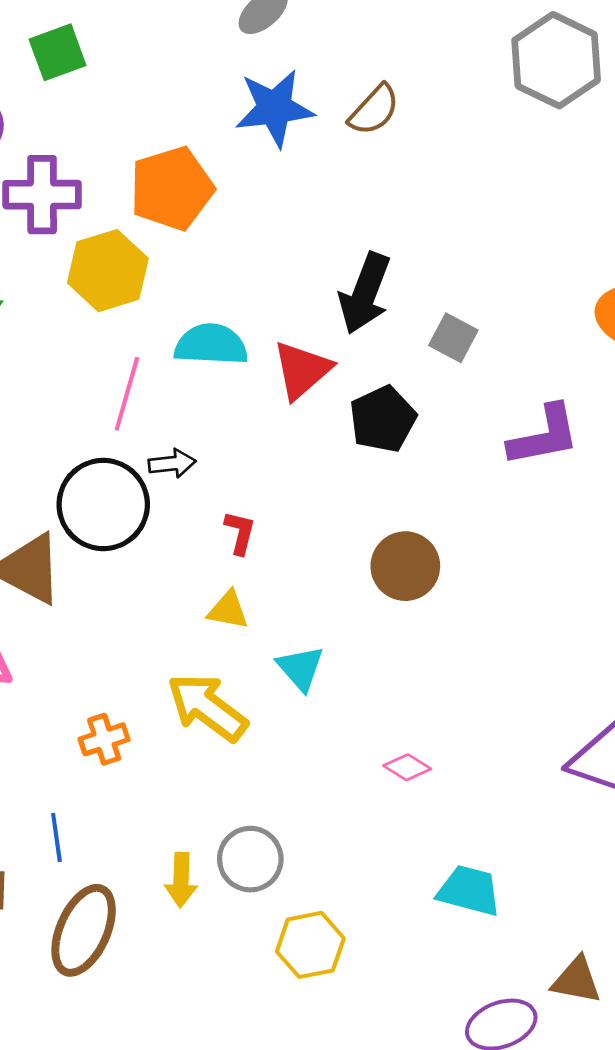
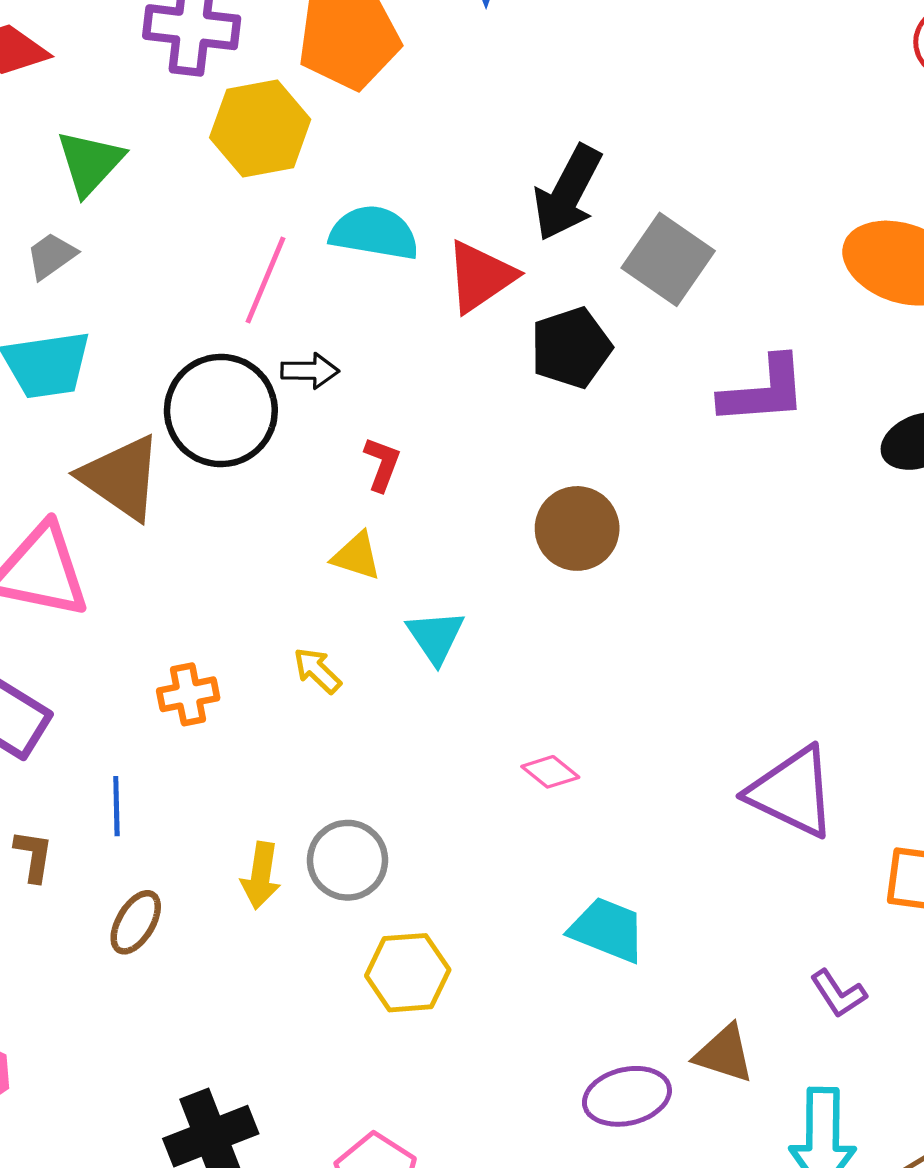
gray square: (453, 338) -> (668, 259), size x1.5
yellow arrow: (207, 707) -> (317, 671), size x0.5
brown ellipse: (84, 930) -> (136, 922), size x0.6

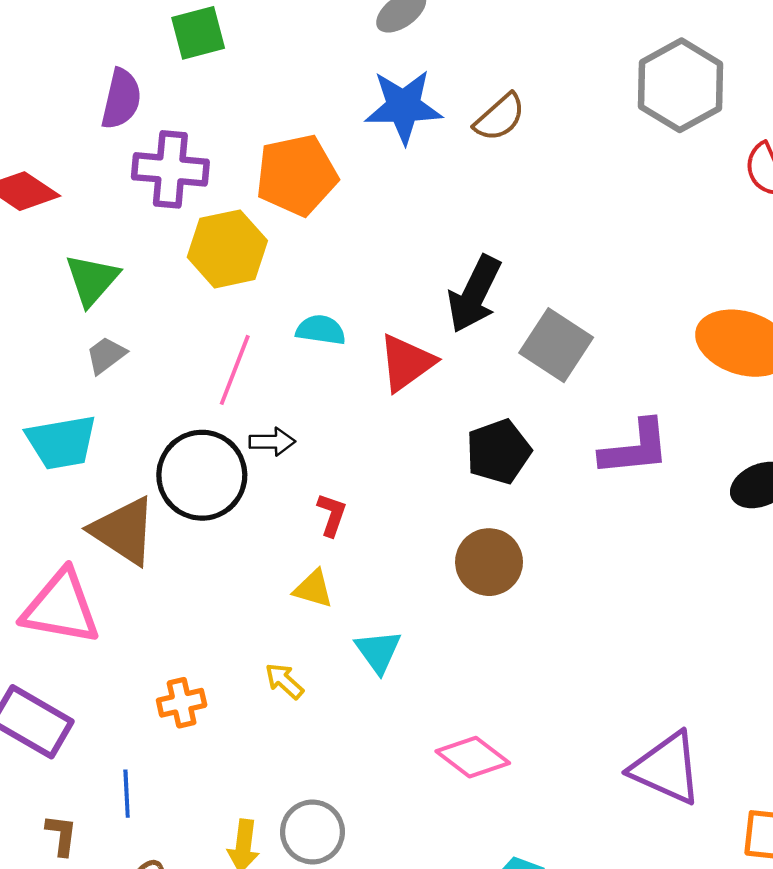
cyan semicircle: (374, 233) -> (321, 330), size x0.7
gray trapezoid: (51, 256) -> (106, 355), moved
black pentagon: (571, 348) -> (498, 452), moved
pink diamond: (550, 772) -> (473, 757), size x1.6

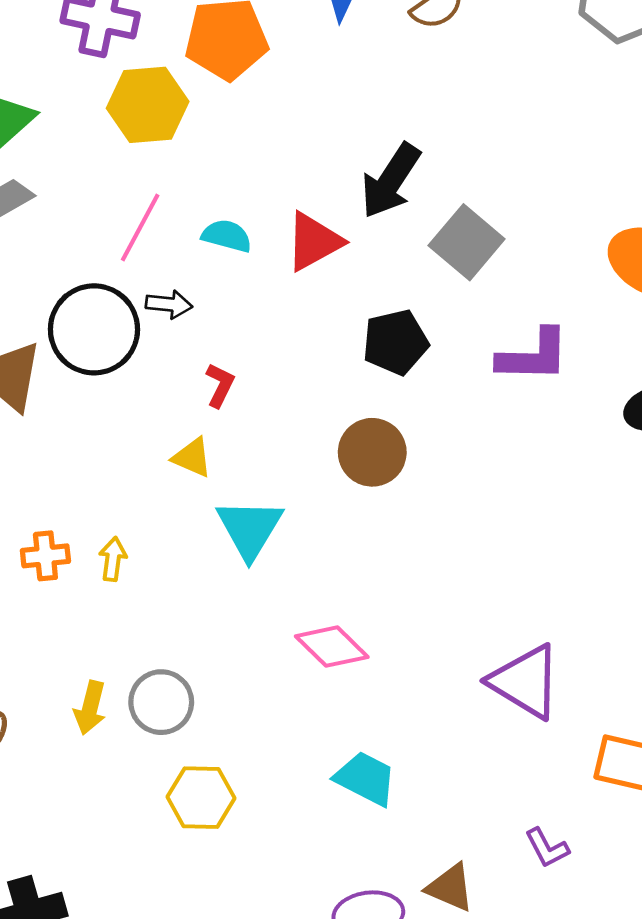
cyan semicircle: (321, 330) -> (227, 236), moved
cyan triangle: (378, 651) -> (250, 529), size x1.4
yellow arrow: (284, 681) -> (113, 559), moved, turned 48

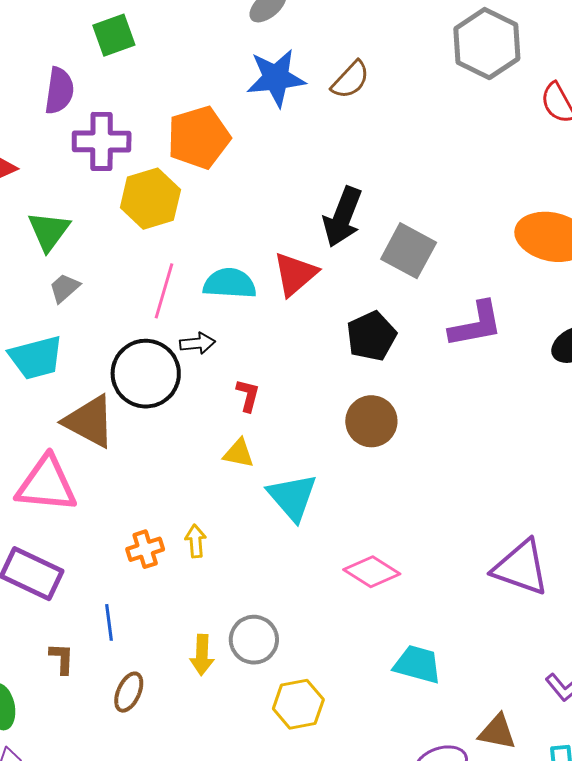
cyan semicircle: (227, 236) -> (230, 283), size x1.4

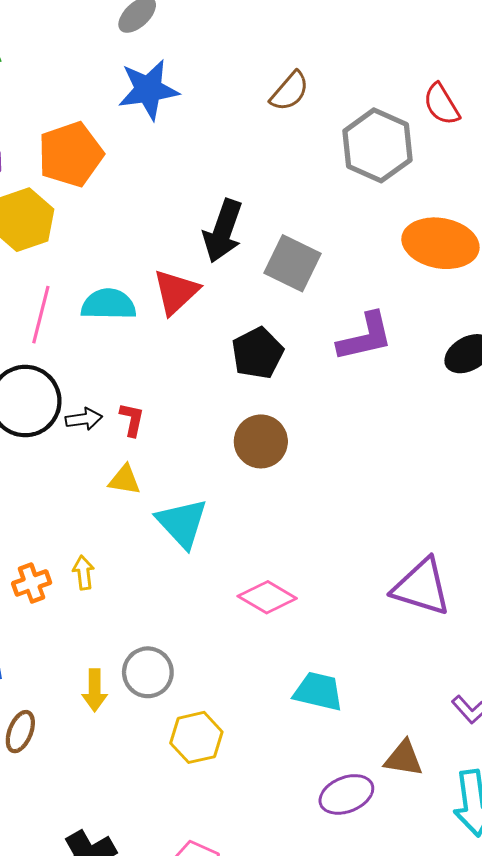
gray hexagon: (487, 44) -> (377, 145), moved
brown semicircle: (350, 80) -> (289, 91), moved
black arrow: (197, 343) -> (84, 419), moved

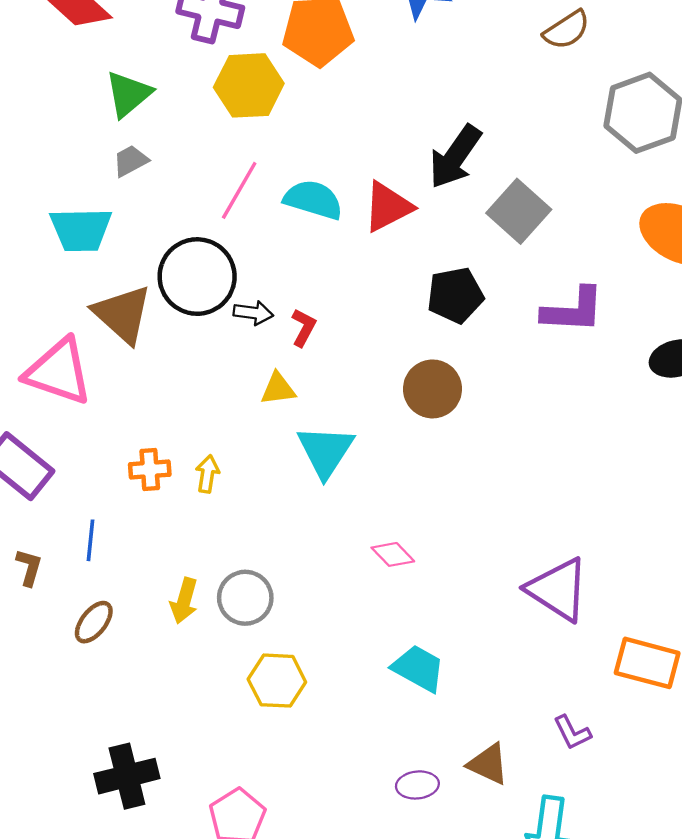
yellow triangle: (125, 480) -> (278, 389), turned -32
pink diamond: (267, 597) -> (393, 554), size x0.7
purple ellipse: (346, 794) -> (417, 785), size x0.7

